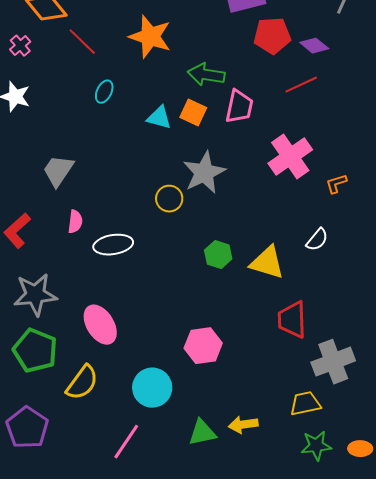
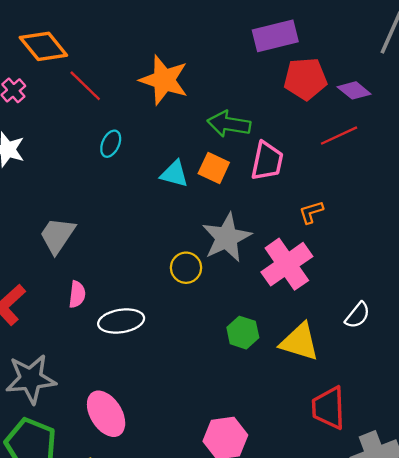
pink cross: (290, 157) -> (287, 264), moved
orange L-shape: (336, 184) -> (311, 212), moved

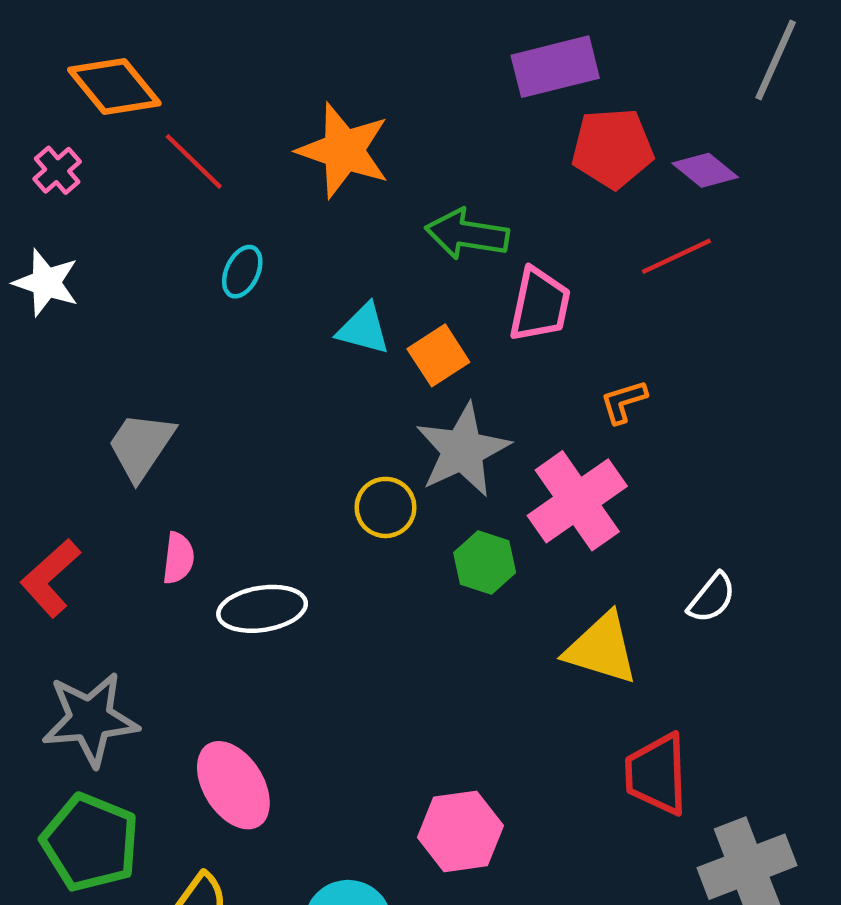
orange square: (214, 168) -> (438, 355), moved, turned 32
green hexagon: (243, 333) -> (485, 563), moved

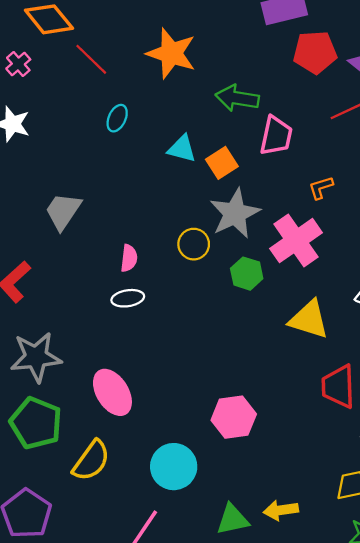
pink semicircle: (178, 558) -> (129, 258), moved
white ellipse: (262, 609) -> (128, 298), size x0.7

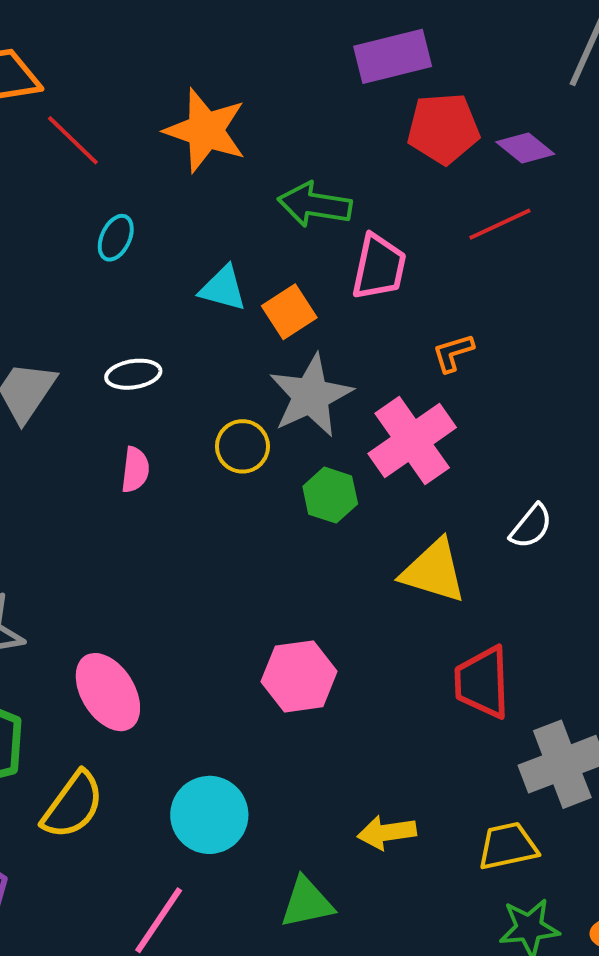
white ellipse: (128, 298) -> (133, 374), moved
pink hexagon: (234, 417) -> (299, 676), moved
yellow arrow: (281, 510) -> (387, 832), moved

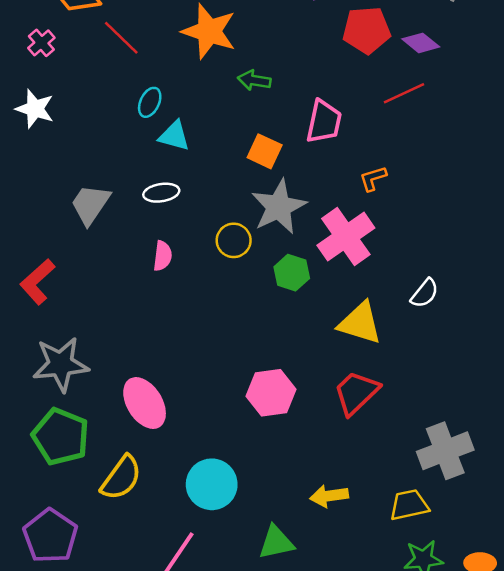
green arrow: (315, 205) -> (254, 80), moved, size x0.7
cyan triangle: (223, 288) -> (174, 136), moved
orange square: (289, 312) -> (265, 151), turned -32
red trapezoid: (482, 682) -> (356, 393), moved, turned 48

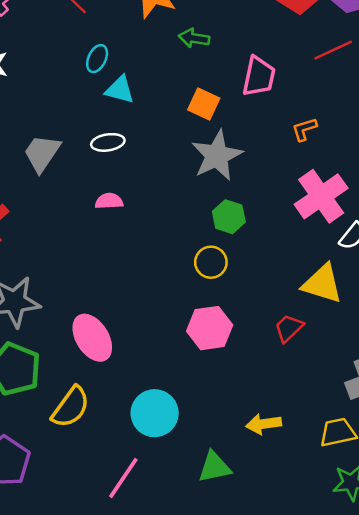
pink cross: (346, 237) -> (321, 196), moved
yellow circle: (234, 240) -> (211, 262), moved
pink semicircle: (163, 256) -> (109, 201), turned -100
yellow triangle: (360, 323) -> (322, 284), moved
red trapezoid: (356, 393) -> (289, 328), size x0.7

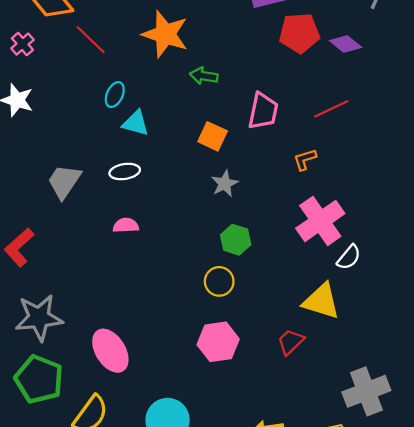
red line: (333, 50) -> (331, 109), moved
gray star: (217, 156) -> (225, 184), size x0.6

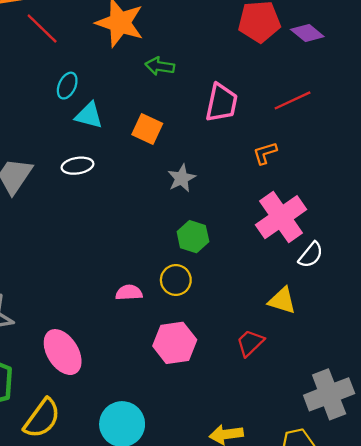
orange square: (213, 136) -> (147, 129), moved
pink semicircle: (126, 225) -> (129, 293), moved
yellow triangle: (321, 301) -> (282, 301), size x0.7

